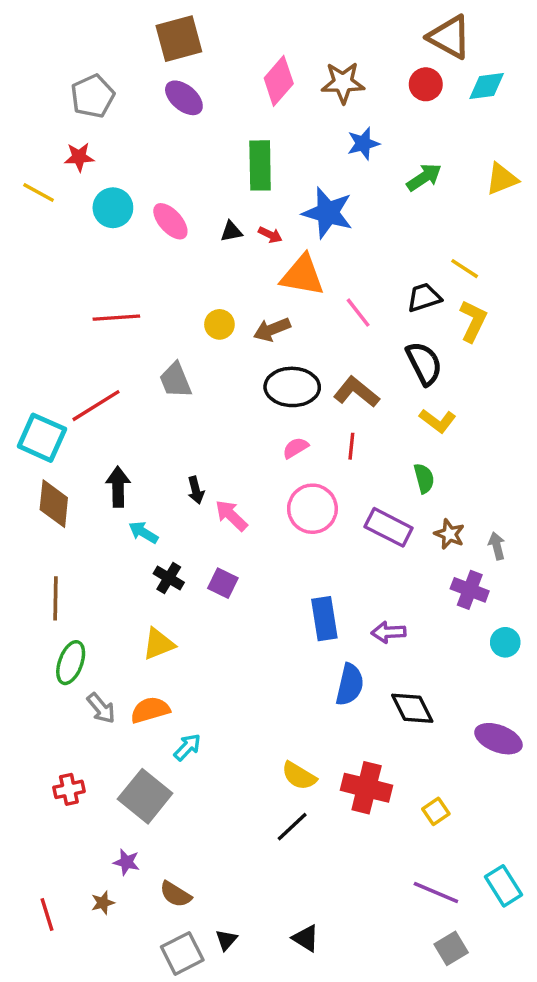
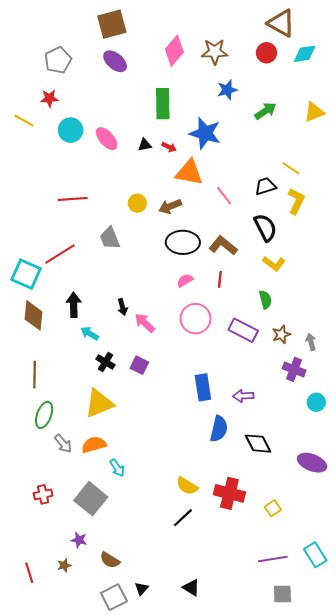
brown star: (449, 534) -> (281, 334), turned 30
yellow triangle: (159, 644) -> (99, 403), size x1.4
cyan arrow: (187, 747) -> (117, 468), turned 102
purple line: (436, 893) -> (273, 559), turned -32
gray square: (451, 948) -> (282, 594), turned 30

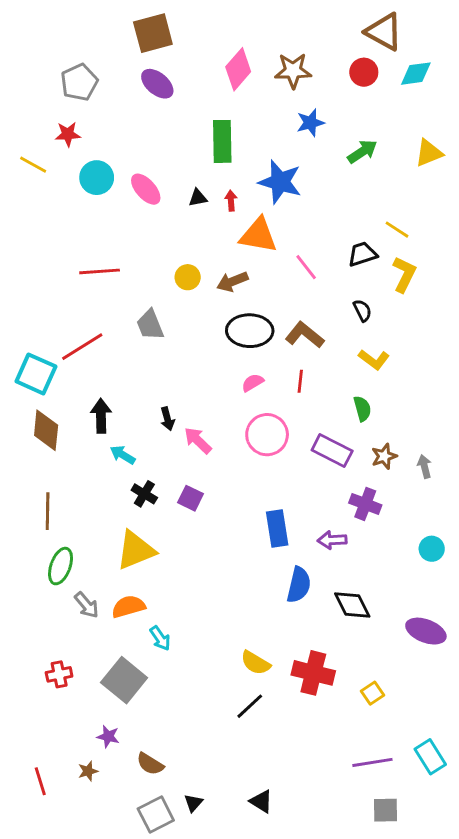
red arrow: (169, 147) -> (231, 201), turned -120
black semicircle: (265, 228) -> (362, 310), size x0.6
purple cross: (294, 369) -> (365, 504), moved

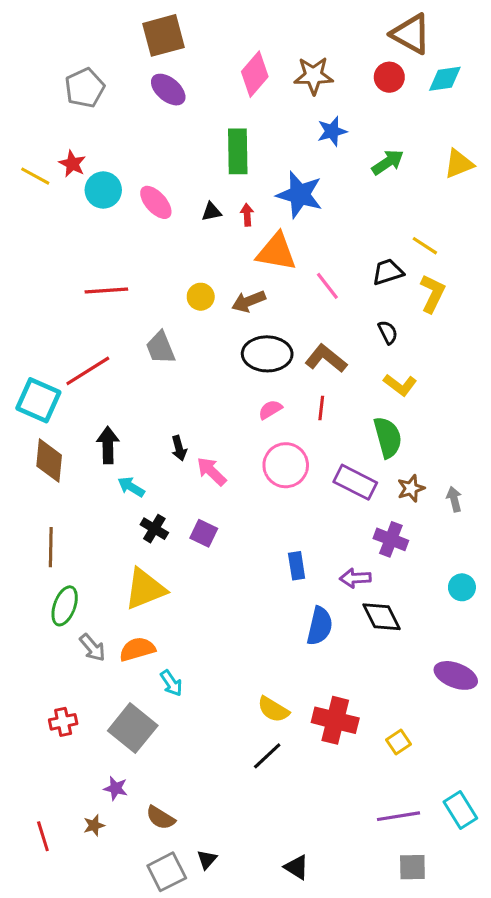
red star: (68, 134) -> (72, 164), moved, turned 30
green semicircle: (362, 409) -> (388, 437), size x1.5
blue rectangle: (277, 529) -> (297, 566), size x0.7
black diamond: (352, 605) -> (382, 617), moved
black triangle: (261, 801) -> (297, 867), moved

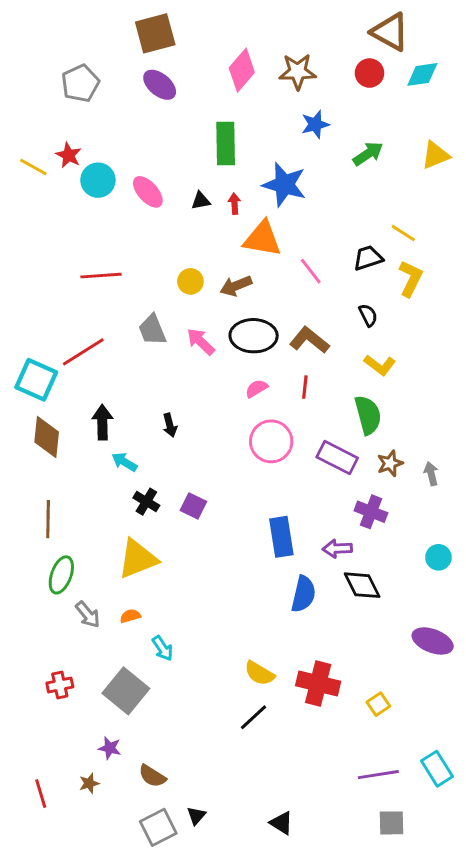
pink arrow: (211, 471) -> (201, 342), moved
blue rectangle: (297, 566) -> (281, 537), size x1.5
orange semicircle: (137, 649) -> (130, 616), size x0.6

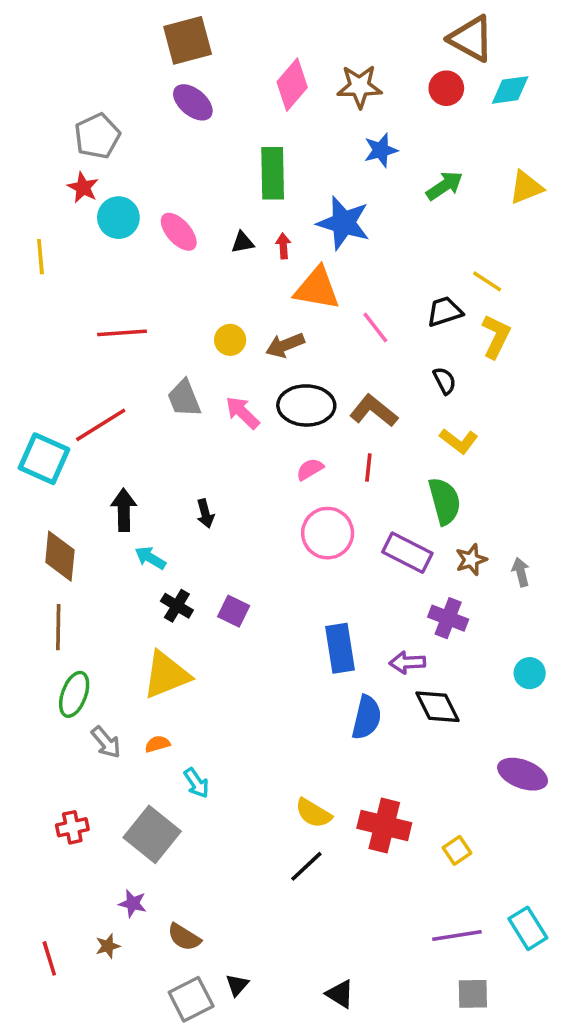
gray pentagon: (80, 83) -> (97, 136), moved
yellow line: (33, 167) -> (40, 257), moved, turned 56
brown diamond: (47, 437) -> (60, 556), moved

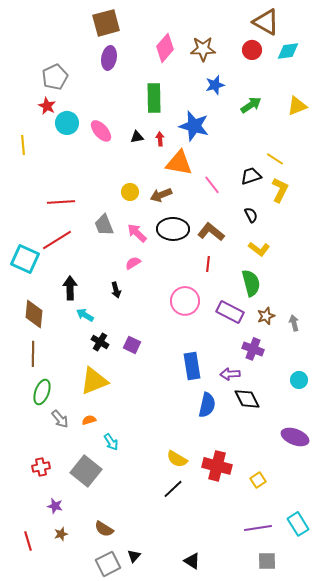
purple ellipse: (193, 102) -> (109, 58), turned 60
red line: (122, 333) -> (61, 202), moved
pink semicircle: (310, 469) -> (133, 263), moved
purple star: (133, 904) -> (55, 506), moved

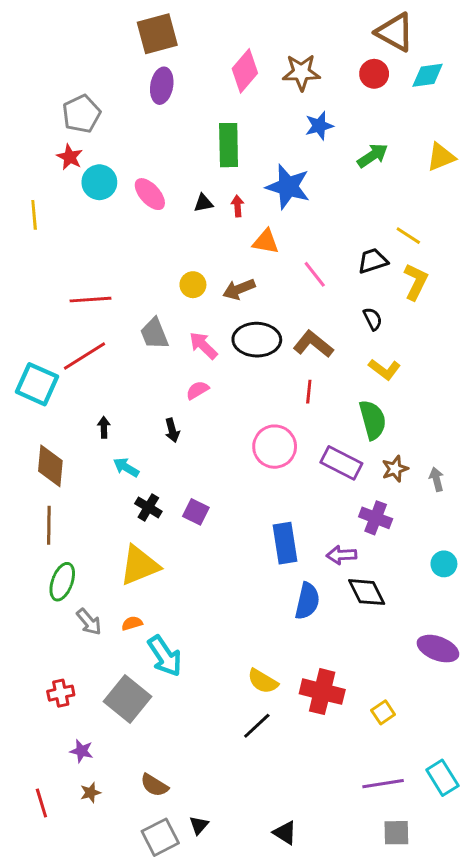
orange triangle: (179, 163) -> (266, 242), size x0.7
black arrow: (70, 288) -> (104, 427), size x0.6
cyan arrow: (111, 442) -> (165, 656), size x1.6

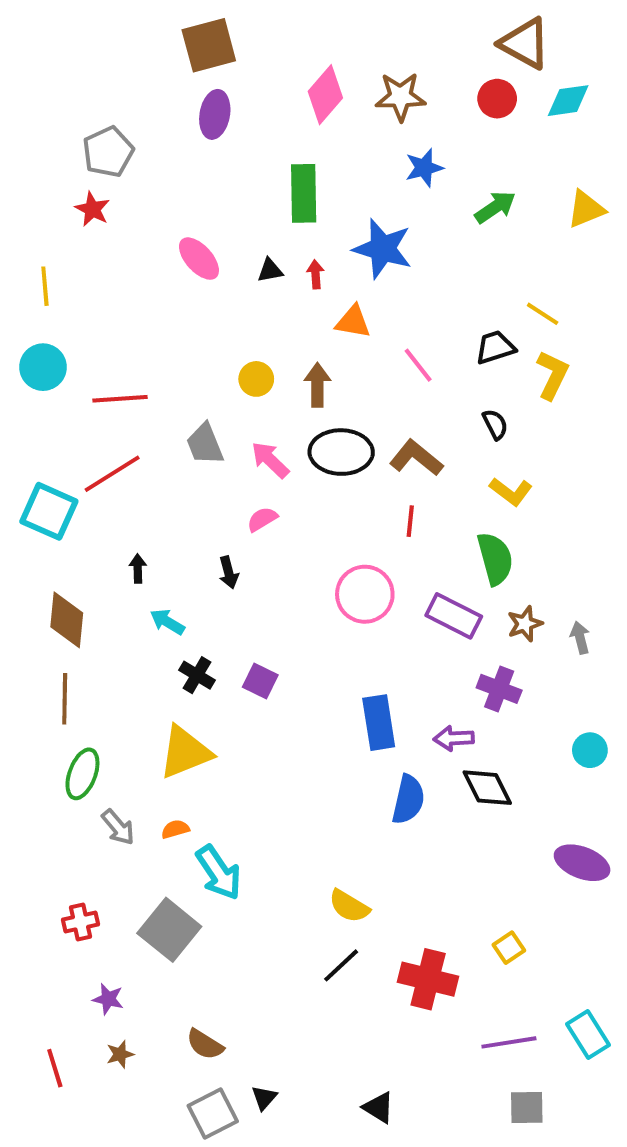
cyan circle: (99, 182) -> (43, 367), moved
brown arrow: (239, 289) -> (317, 385), turned 112
red cross: (322, 692) -> (428, 979), moved

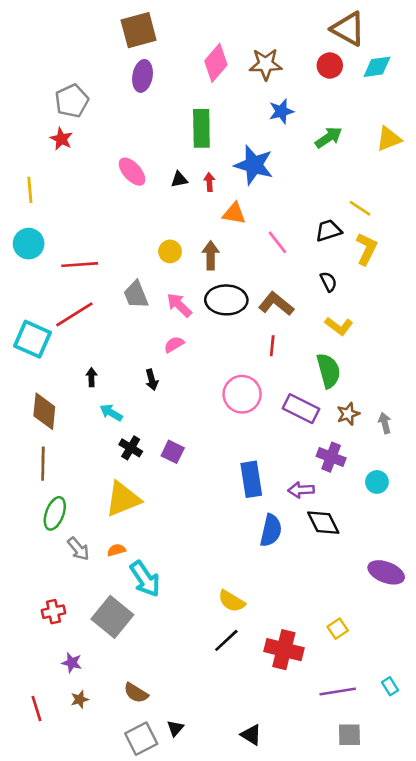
cyan circle: (590, 750) -> (377, 482), moved
cyan rectangle: (588, 1035) -> (390, 686), size x0.6

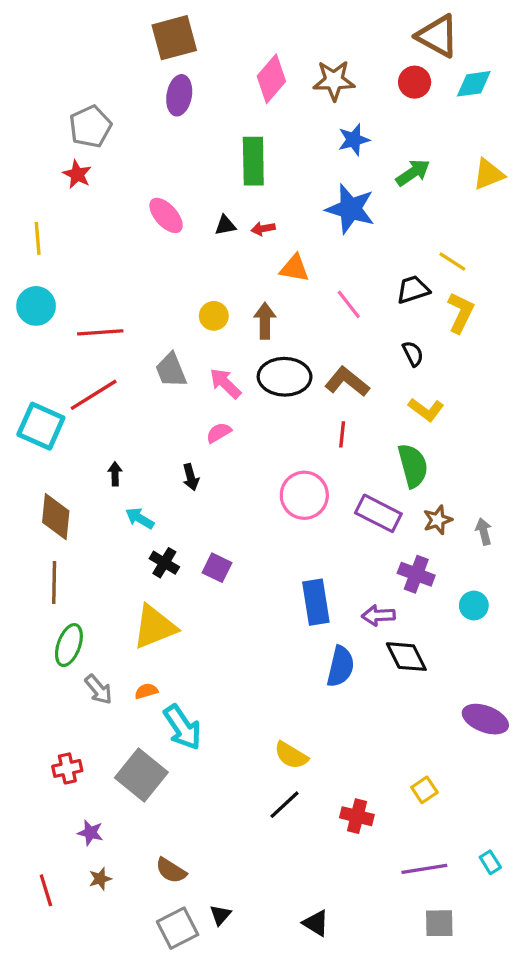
blue star: (254, 165) -> (350, 209), moved
red arrow: (209, 182) -> (263, 229), turned -96
red cross: (284, 650) -> (357, 816), size x0.7

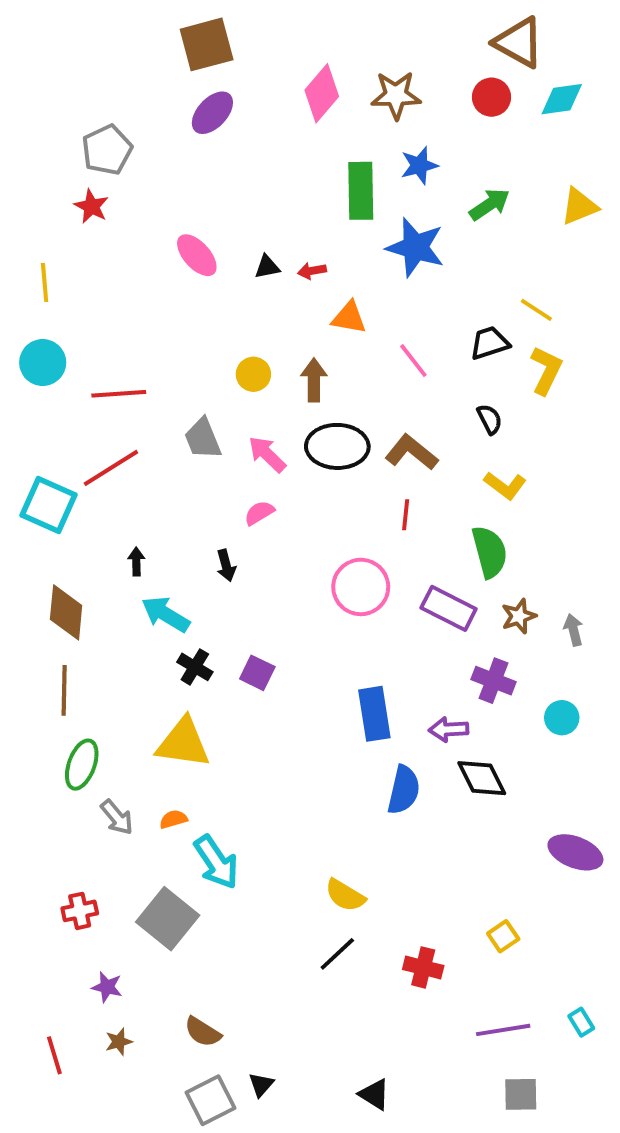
purple ellipse: (179, 95) -> (212, 113), turned 33
green rectangle: (253, 161) -> (361, 191), moved
cyan arrow: (140, 518) -> (166, 614), size x1.4
yellow triangle: (155, 627) -> (183, 743), turned 30

